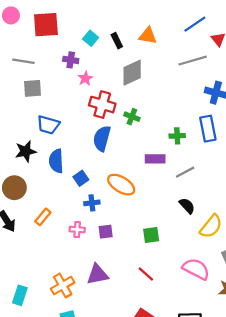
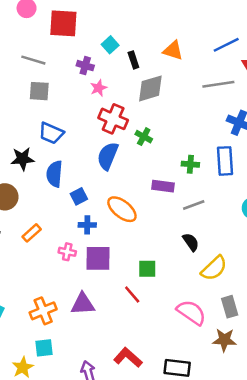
black rectangle: (117, 41) -> (133, 60), moved
purple square: (106, 232) -> (98, 258), size x1.6
red line: (146, 274) -> (132, 295), moved

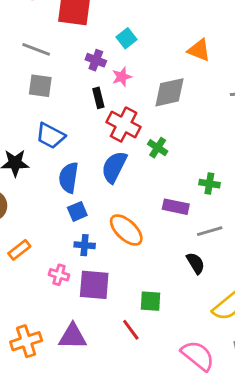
black rectangle: (133, 60) -> (98, 98), moved
pink star: (99, 88) -> (122, 77), moved
blue semicircle: (54, 174) -> (69, 178), moved
black semicircle: (191, 242) -> (196, 263), moved

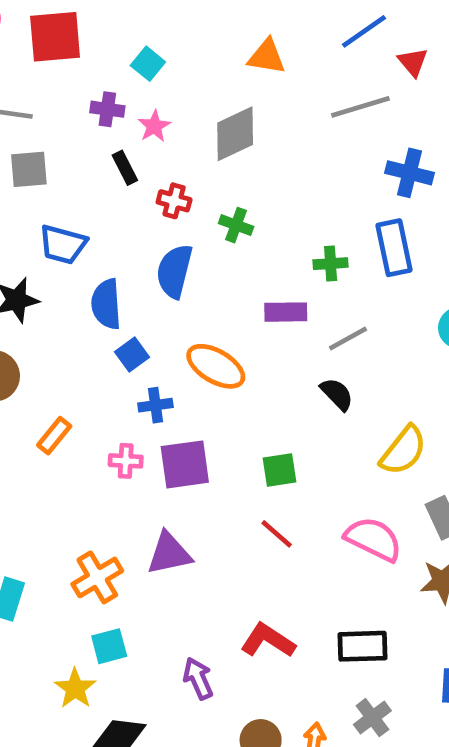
red cross: (124, 125) -> (174, 201), size x0.6
red line: (131, 330) -> (277, 534), moved

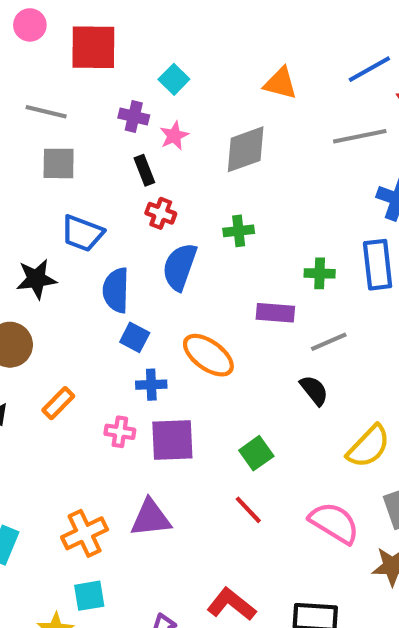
red cross: (174, 201) -> (161, 213), moved
green cross: (236, 225) -> (239, 231), turned -32
blue square: (132, 354) -> (135, 337), turned -32
green square: (279, 470) -> (256, 453), turned -32

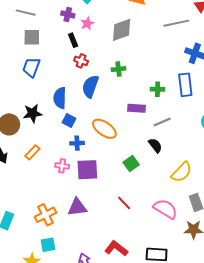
blue trapezoid: (82, 233) -> (31, 67), moved, turned 90
black star: (36, 279) -> (33, 113), moved
green square: (256, 453) -> (131, 164), moved

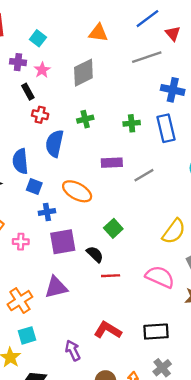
green cross: (158, 89) -> (132, 123), moved
black semicircle: (155, 145) -> (95, 254), moved
pink cross: (62, 166) -> (21, 242), moved
red line: (124, 203) -> (111, 276), turned -42

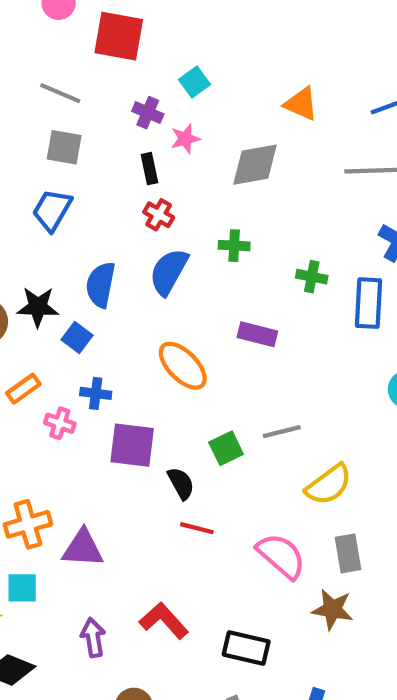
gray line: (144, 175) -> (282, 432), moved
blue square: (34, 187) -> (77, 337), moved
blue cross: (47, 212) -> (96, 393), moved
purple triangle: (56, 287) -> (83, 548), moved

